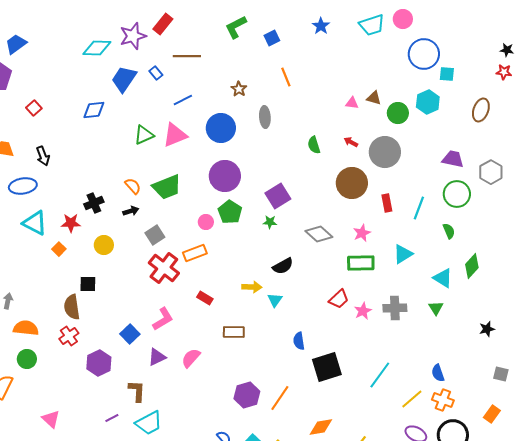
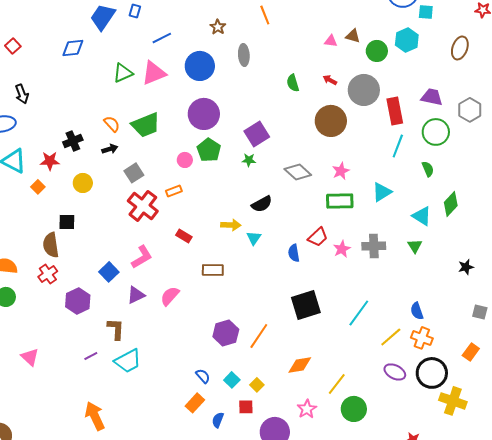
blue rectangle: (156, 73) -> (135, 11), turned 56
red rectangle: (387, 203) -> (395, 111), moved, size x1.5
orange rectangle: (195, 253) -> (174, 191), size x0.7
blue semicircle: (299, 341) -> (294, 253), moved

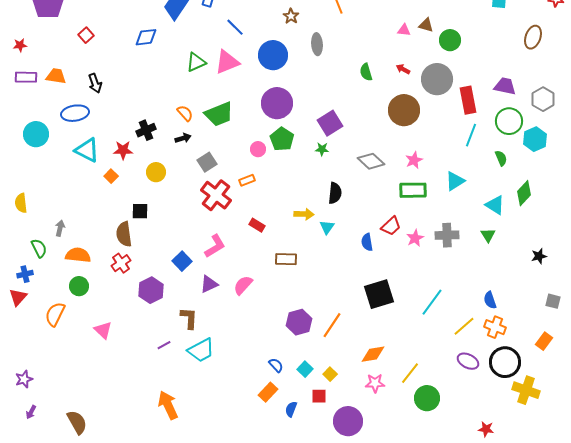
blue line: (162, 38) -> (235, 27), turned 72
cyan hexagon: (407, 40) -> (535, 139), moved
black semicircle: (262, 204) -> (335, 193), turned -55
pink triangle: (30, 357) -> (103, 330), moved
pink star: (307, 409) -> (375, 383), moved, turned 30

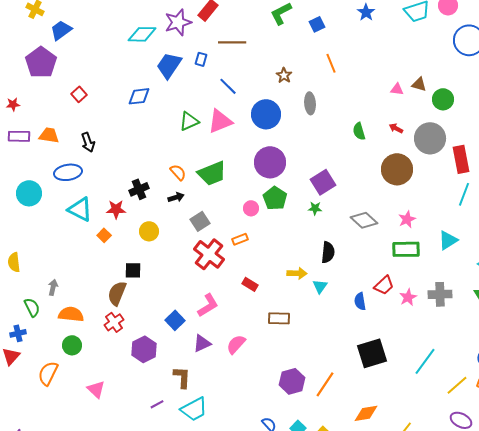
brown semicircle: (124, 234) -> (117, 293), turned 30

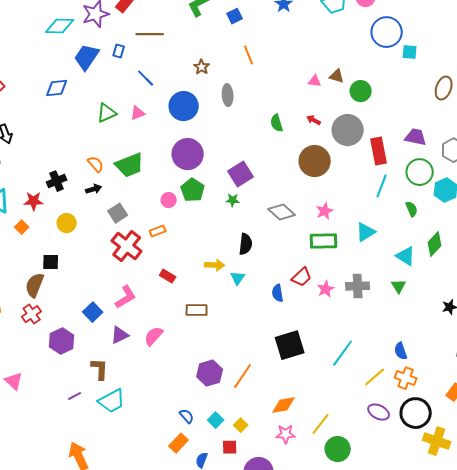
pink triangle: (220, 121) -> (138, 113), size x0.6

